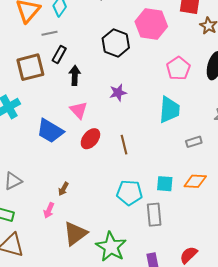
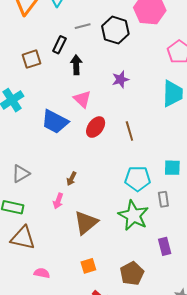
gray line: (49, 33) -> (83, 26), moved
brown square: (30, 67) -> (32, 59), size x0.7
gray rectangle: (154, 215) -> (163, 199), size x0.7
green star: (111, 247) -> (133, 215), moved

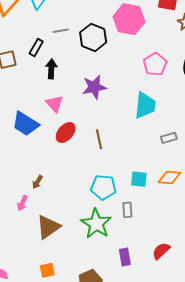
purple star: (120, 79) -> (94, 87), size x1.4

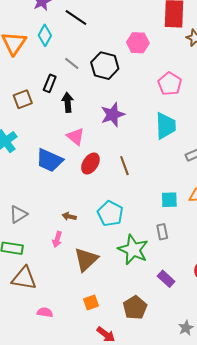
pink hexagon: (129, 19) -> (138, 43), size x0.7
gray line: (61, 31) -> (72, 63), turned 56
brown arrow: (37, 182) -> (69, 216), turned 80
cyan pentagon: (103, 187) -> (110, 214), moved, turned 30
purple rectangle: (125, 257) -> (166, 279), turned -30

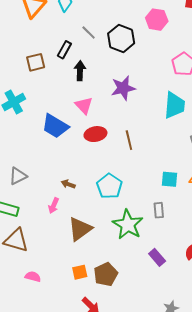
red ellipse: (90, 164) -> (95, 134), turned 40
brown pentagon: (135, 308) -> (106, 274), moved

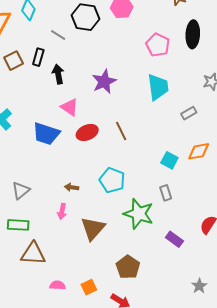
black hexagon: (121, 38) -> (85, 17), moved
brown square: (36, 62) -> (14, 61), moved
cyan square: (170, 179) -> (169, 160), turned 36
orange square: (80, 272) -> (89, 287), moved

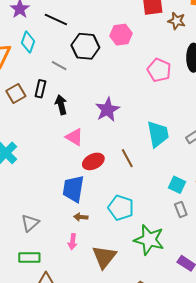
cyan trapezoid: (158, 87) -> (158, 134), moved
blue trapezoid: (46, 134) -> (73, 189), moved, turned 84
gray rectangle: (166, 193) -> (181, 209), moved

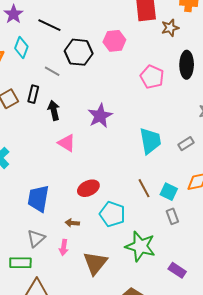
brown star: (177, 21) -> (170, 28), turned -30
brown line: (127, 158) -> (144, 188), moved
red ellipse: (93, 161) -> (88, 188), moved
blue trapezoid: (73, 189) -> (38, 199), moved
gray triangle: (30, 223) -> (36, 238), moved

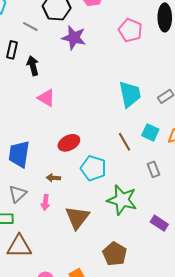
purple star: (100, 116) -> (74, 38), moved, turned -30
cyan square: (169, 192) -> (150, 132), moved

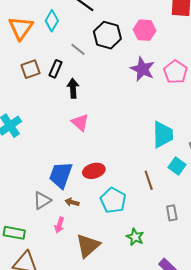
purple star: (74, 38) -> (143, 69), moved
cyan square: (150, 132) -> (177, 166), moved
blue trapezoid: (19, 154) -> (61, 175), moved
gray triangle: (18, 194) -> (42, 200), moved
green star: (122, 200) -> (135, 237), size x0.6

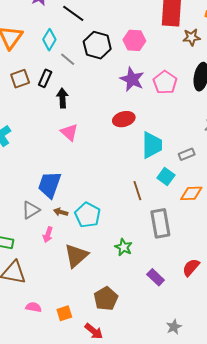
cyan diamond: (52, 21) -> (49, 40), moved
red ellipse: (94, 171) -> (124, 119), moved
cyan pentagon: (113, 200) -> (88, 215), moved
gray rectangle: (172, 213) -> (160, 223), size x1.8

